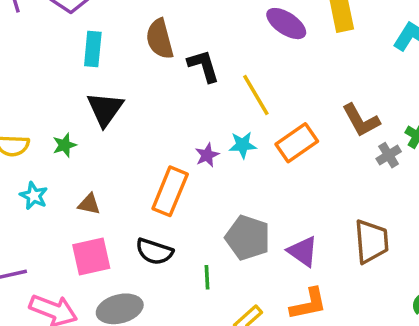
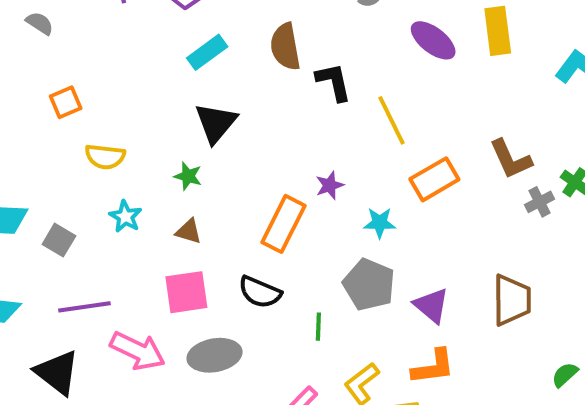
cyan rectangle: (93, 49) -> (207, 52), turned 44
green star: (65, 145) -> (188, 176), moved, turned 30
cyan star: (243, 145) -> (380, 223), moved

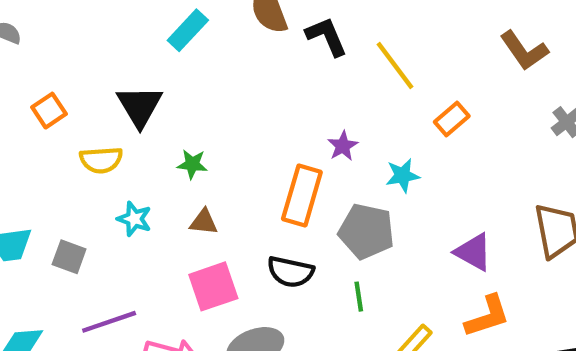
black triangle: (216, 123) -> (140, 106), moved
brown L-shape: (511, 159) -> (524, 51), moved
orange rectangle: (434, 179) -> (452, 119), size x0.7
gray pentagon: (369, 285) -> (366, 231), moved

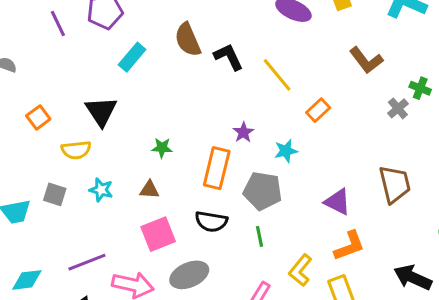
green star: (192, 164) -> (162, 148), moved
gray square: (69, 257) -> (55, 194), moved

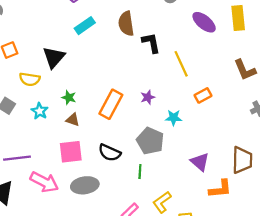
green star: (162, 148) -> (69, 97), moved
orange rectangle: (217, 168) -> (111, 104), moved
orange L-shape: (349, 246) -> (220, 189), moved

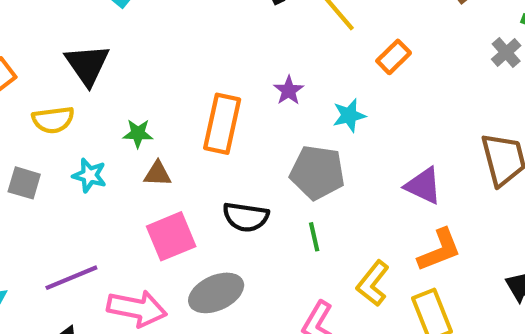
orange L-shape: (220, 189) -> (439, 250), moved

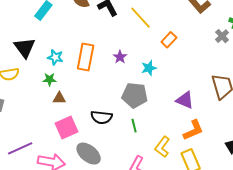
orange rectangle: (222, 124) -> (86, 57), moved
cyan star: (89, 175) -> (55, 57), moved
gray ellipse: (216, 293) -> (89, 154), turned 65

